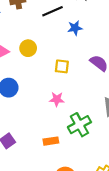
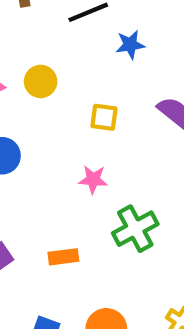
orange rectangle: (51, 141) -> (63, 257), moved

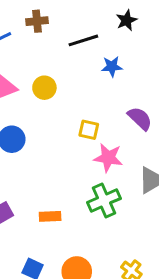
yellow square: (104, 117) -> (89, 130), moved
pink star: (93, 180) -> (108, 158), moved, size x1.4

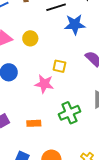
blue star: (112, 66) -> (75, 25), size x1.5
pink star: (108, 158) -> (44, 84), moved

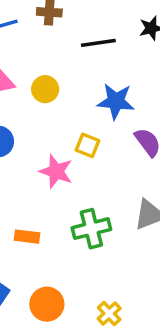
blue star: (75, 25) -> (116, 101), moved

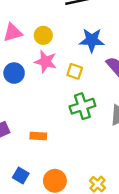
pink star: (56, 171) -> (46, 62), moved
green cross: (91, 229) -> (82, 106), moved

